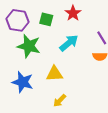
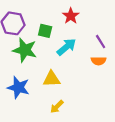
green square: (46, 19) -> (45, 31), moved

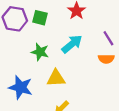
green square: (45, 31) -> (40, 18), moved
green star: (25, 50) -> (40, 52), moved, size x0.7

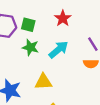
green star: (40, 52) -> (30, 47), moved

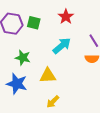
green star: (30, 47) -> (23, 58), moved

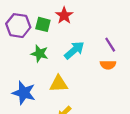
red star: (66, 17) -> (64, 15), moved
green star: (23, 58) -> (40, 54), moved

